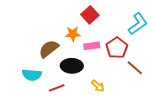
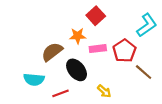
black ellipse: (72, 66) -> (77, 70), turned 50

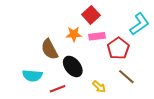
pink rectangle: (98, 49) -> (97, 36), moved
brown semicircle: (52, 52) -> (50, 49), turned -80
brown line: (144, 72) -> (126, 77), moved

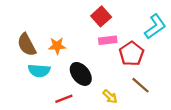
orange star: (74, 34) -> (57, 46), moved
brown semicircle: (50, 49) -> (27, 45), moved
cyan semicircle: (32, 76) -> (39, 71), moved

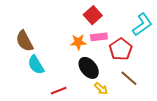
orange star: (57, 46) -> (78, 42), moved
cyan semicircle: (39, 71) -> (36, 65), turned 54
black ellipse: (81, 74) -> (89, 68), moved

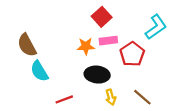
black ellipse: (89, 68) -> (97, 75), turned -45
brown line: (129, 78) -> (142, 97), moved
yellow arrow: (101, 89) -> (111, 97), turned 32

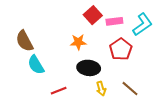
pink rectangle: (108, 41) -> (114, 21), moved

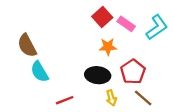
pink rectangle: (114, 21) -> (126, 24), turned 42
orange star: (78, 42) -> (108, 47), moved
red pentagon: (121, 49) -> (133, 72), moved

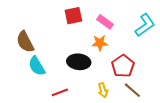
red square: (102, 17) -> (73, 16), moved, turned 30
pink rectangle: (126, 24) -> (105, 22), moved
black ellipse: (98, 75) -> (79, 62), moved

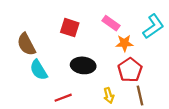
red square: (73, 16) -> (70, 28), moved, turned 30
orange star: (100, 43) -> (124, 43), moved
brown line: (132, 90) -> (140, 96), turned 36

